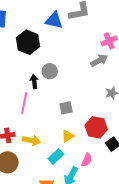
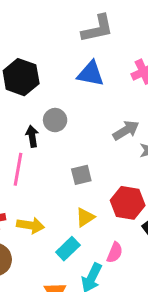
blue triangle: (54, 20) -> (91, 74), moved
gray arrow: (99, 60) -> (126, 130), moved

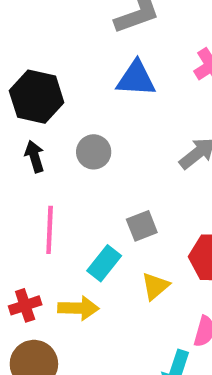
black arrow: (32, 136) -> (35, 156), moved
cyan rectangle: (68, 249) -> (104, 263), moved

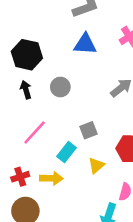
pink line: (50, 230) -> (35, 133), turned 40

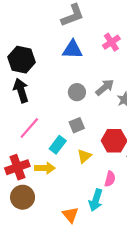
gray circle: (60, 87) -> (77, 92), moved
black arrow: (26, 90) -> (21, 90), size x1.5
red cross: (20, 177) -> (17, 167), size x1.5

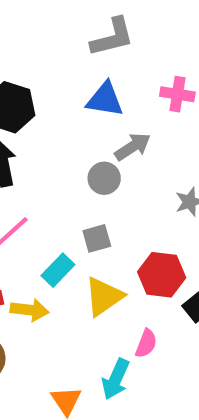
pink cross: (111, 42) -> (177, 94), turned 36
gray arrow: (105, 87) -> (133, 147), moved
yellow triangle: (84, 156) -> (104, 296), size x1.5

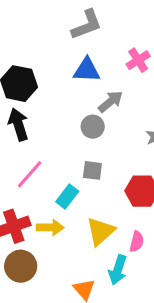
pink cross: (177, 94) -> (138, 60), turned -35
gray square: (97, 238) -> (92, 170), turned 30
yellow triangle: (104, 296) -> (101, 231), moved

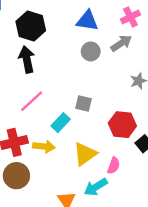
gray arrow: (110, 102) -> (121, 43), moved
gray circle: (93, 127) -> (91, 51), moved
cyan arrow: (118, 270) -> (96, 187), turned 35

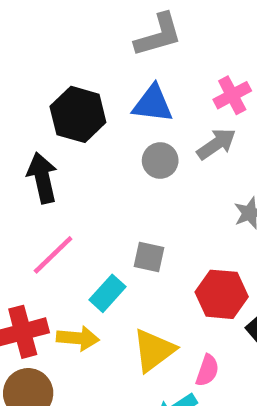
black hexagon: (31, 26) -> (78, 114), moved

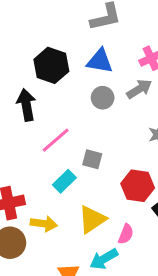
pink line: (53, 255) -> (56, 140), moved
yellow arrow: (78, 338) -> (44, 224), moved

